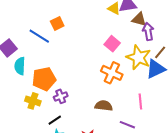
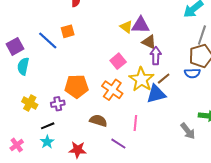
orange pentagon: (44, 79) -> (77, 86), moved

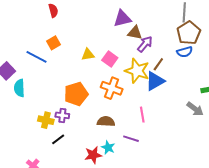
yellow triangle: (126, 27) -> (88, 55), moved, turned -32
purple arrow: (156, 56) -> (145, 44), turned 54
yellow cross: (30, 103) -> (46, 120), moved
purple cross: (58, 104) -> (62, 115), turned 32
cyan star: (47, 142) -> (108, 147), moved

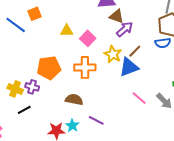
yellow star: (137, 71) -> (113, 54), size x0.7
orange cross: (112, 88) -> (85, 67), turned -30
pink line: (142, 115) -> (139, 98), moved, turned -49

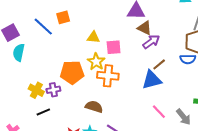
pink square: (88, 38) -> (114, 47), turned 35
yellow star: (113, 54) -> (96, 62), moved
purple cross: (32, 87) -> (53, 90), turned -32

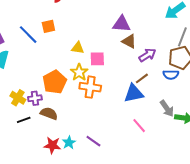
purple arrow: (151, 42) -> (147, 55), moved
orange pentagon: (72, 72) -> (55, 82), turned -30
brown semicircle: (94, 107) -> (49, 113), moved
gray arrow: (183, 117) -> (167, 108), moved

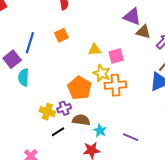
purple triangle: (122, 24) -> (132, 17), turned 30
blue line: (28, 35) -> (30, 43), moved, turned 75
cyan star: (69, 143) -> (100, 131), moved

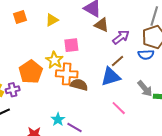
yellow triangle: (95, 50) -> (52, 20), moved, turned -32
brown semicircle: (81, 120) -> (79, 85), moved
cyan star: (100, 131) -> (58, 119), moved

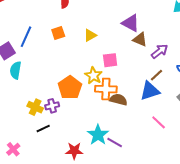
cyan star: (58, 119) -> (98, 135), size x1.5

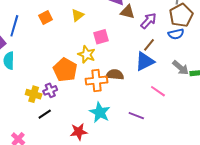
orange cross: (106, 89) -> (96, 81), moved
purple line: (115, 142) -> (136, 116), moved

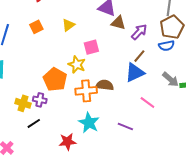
purple cross: (50, 90) -> (40, 100), turned 32

